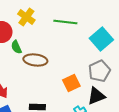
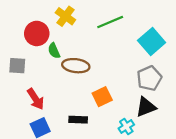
green line: (65, 22) -> (110, 22), turned -30
orange square: (71, 83) -> (102, 97), moved

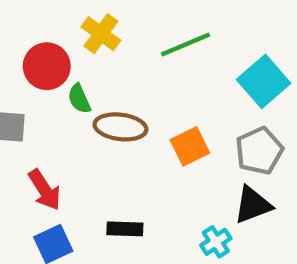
orange square: (102, 97) -> (190, 146), moved

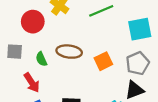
cyan square: (264, 81) -> (140, 29), turned 30
green semicircle: (79, 99) -> (41, 59), moved

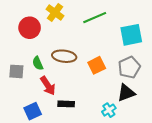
gray square: (15, 52) -> (16, 71), moved
red arrow: (32, 83) -> (48, 86), moved

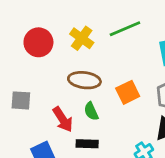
yellow cross: (55, 12) -> (82, 38), moved
green semicircle: (38, 63) -> (91, 111), moved

